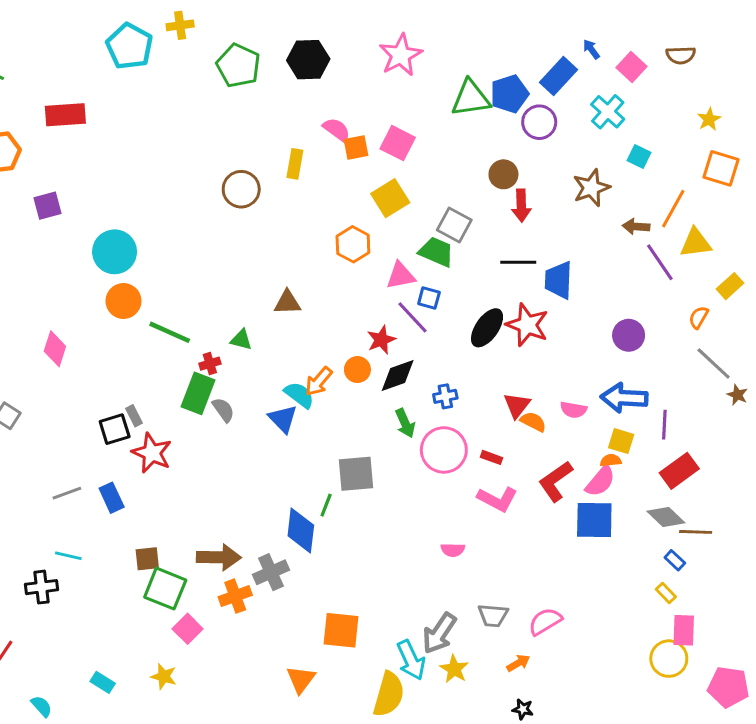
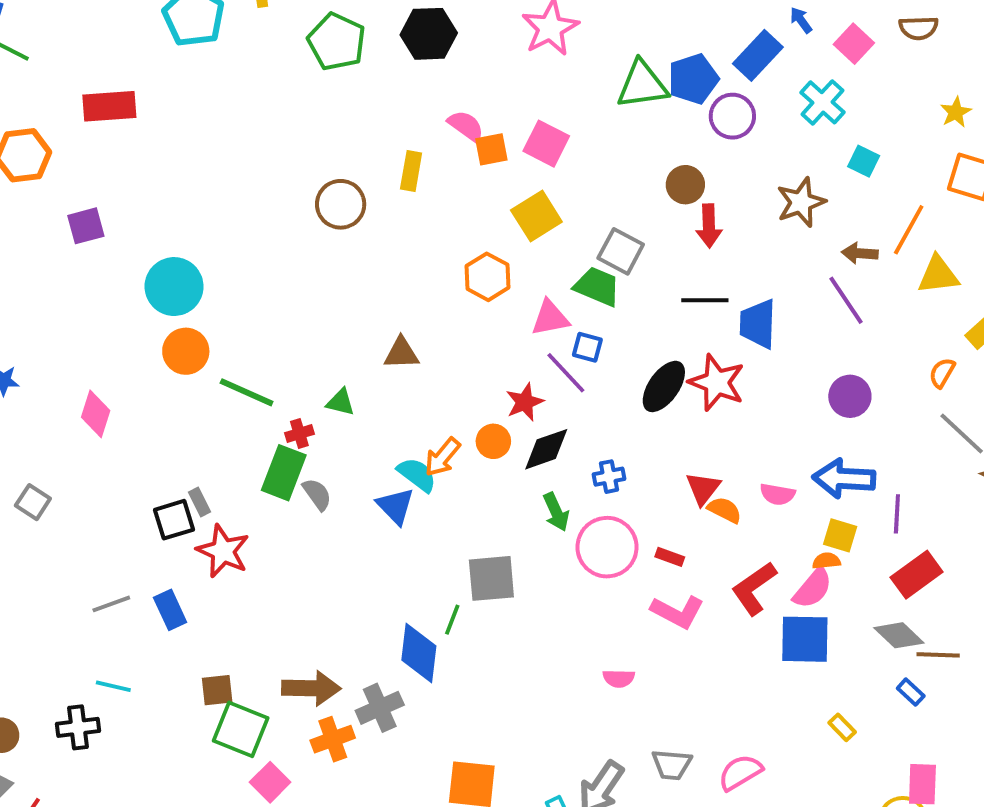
purple line: (660, 262) -> (846, 300), moved
yellow rectangle: (666, 593) -> (842, 727), moved

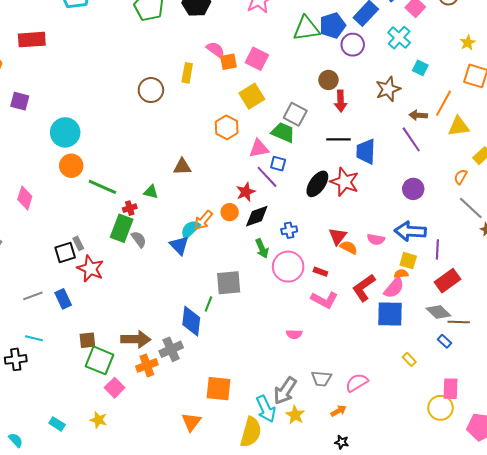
purple square: (86, 226) -> (20, 101), turned 30
cyan semicircle: (417, 475) -> (190, 229), turned -80

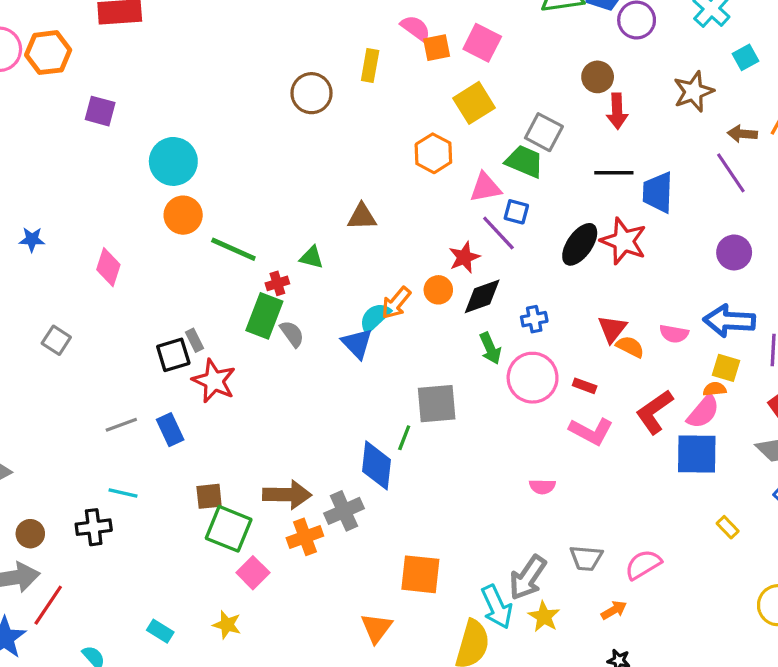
cyan square: (420, 68) -> (746, 57), turned 35

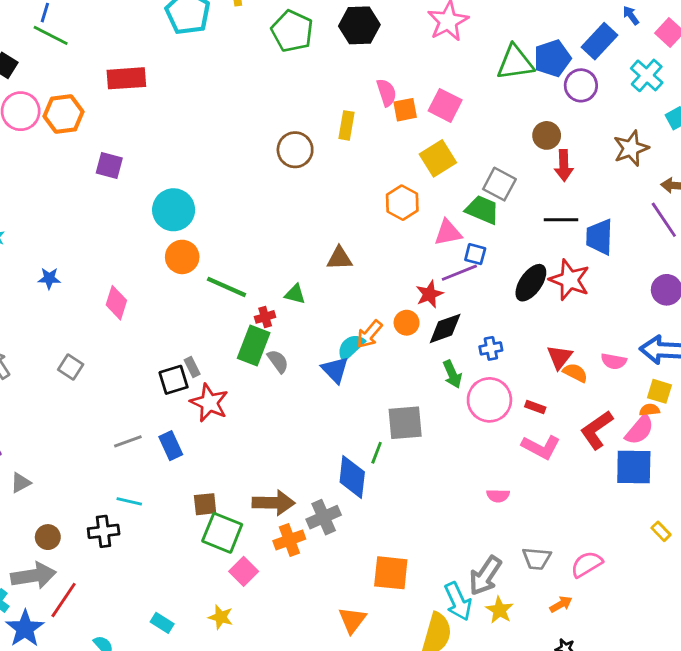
pink semicircle: (416, 28) -> (387, 93), turned 36
purple line: (498, 233) -> (459, 273), turned -69

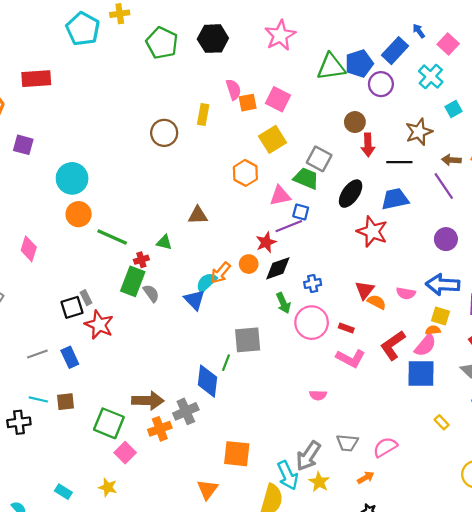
black line: (561, 220) -> (399, 162), moved
blue trapezoid: (600, 237) -> (395, 199), turned 76
black ellipse: (531, 283) -> (351, 194), moved
brown square: (205, 504) -> (66, 402), moved

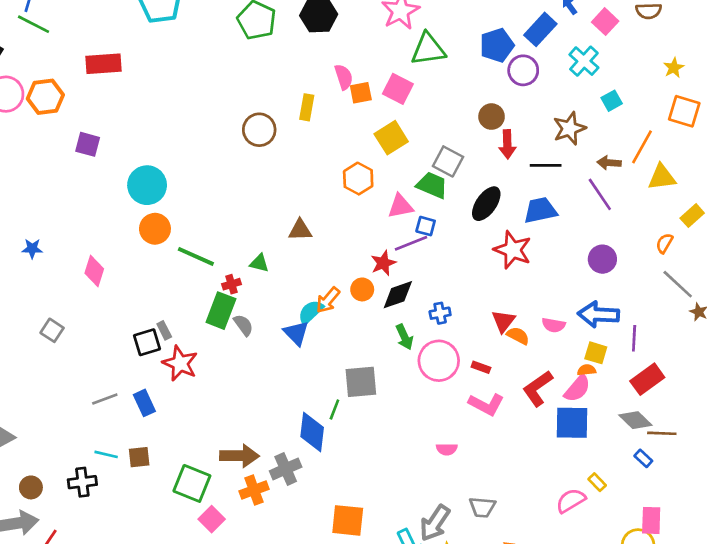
green triangle: (331, 67) -> (428, 49), moved
pink semicircle: (385, 447) -> (571, 501), moved

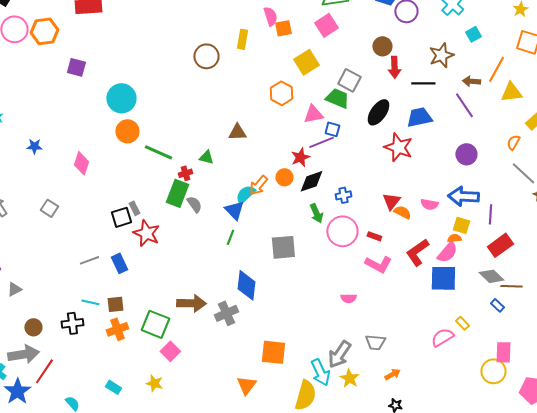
pink square: (398, 89) -> (326, 25), moved, turned 30
green line: (334, 410) -> (230, 237), moved
orange cross: (254, 490) -> (117, 329), moved

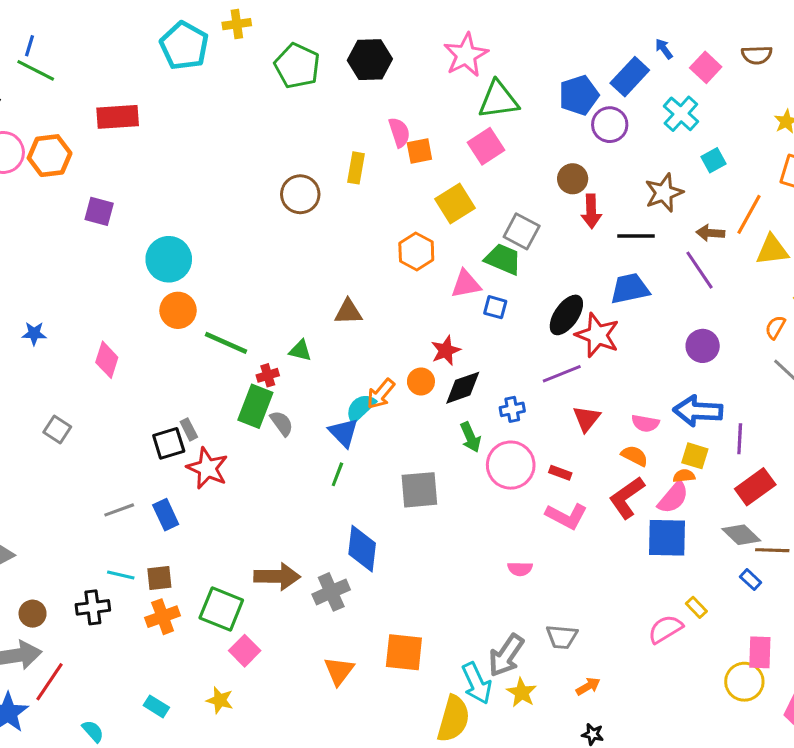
black ellipse: (378, 112) -> (566, 315), moved
purple line: (321, 142) -> (562, 374), moved
orange semicircle: (402, 212) -> (634, 456), moved
orange triangle: (246, 385) -> (339, 671), moved

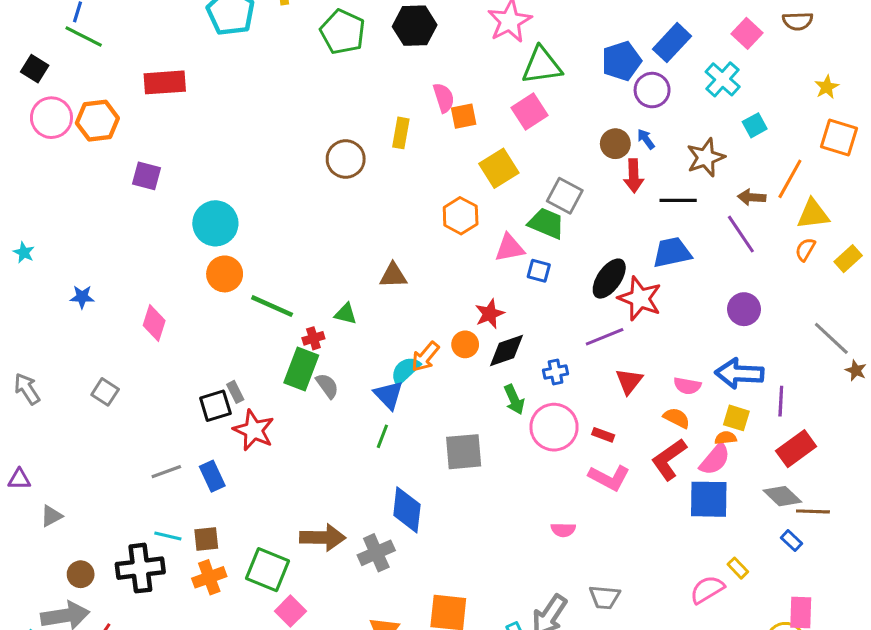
blue arrow: (664, 49) -> (646, 139), moved
orange semicircle: (775, 327) -> (805, 249), moved
black cross: (93, 607) -> (140, 568), size x1.4

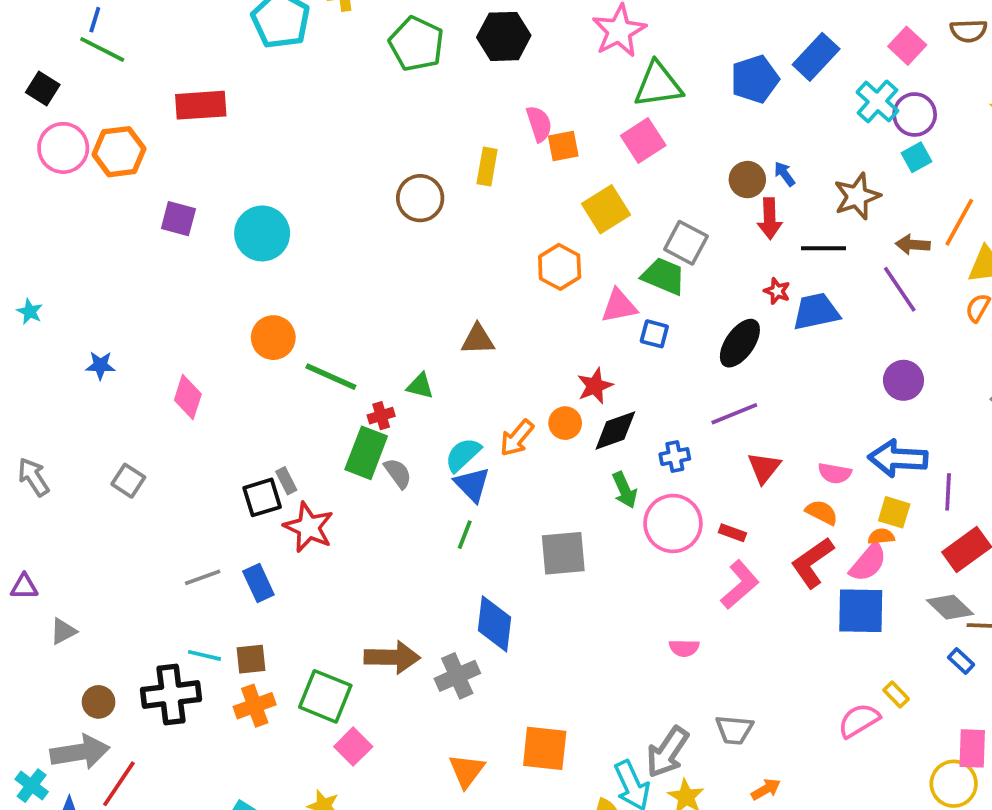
purple circle: (652, 90) -> (915, 114), moved
cyan circle: (215, 223) -> (262, 233), moved
red star: (640, 298) -> (777, 291), moved, size x0.5
cyan semicircle: (405, 370) -> (463, 455), moved
pink L-shape: (609, 478) -> (740, 585), turned -69

